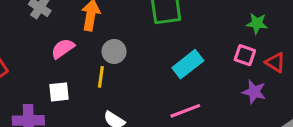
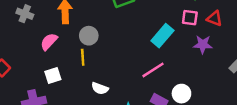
cyan rectangle: (188, 64) -> (162, 36), moved

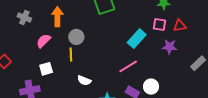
red triangle: (214, 18) -> (180, 26), turned -32

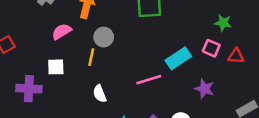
purple star: (170, 47) -> (205, 89), moved
pink line: (128, 66) -> (149, 80), moved
white semicircle: (84, 80) -> (100, 94), turned 32

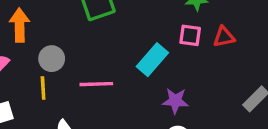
pink line: (149, 80) -> (96, 84), moved, turned 30
purple star: (205, 89) -> (175, 101), moved

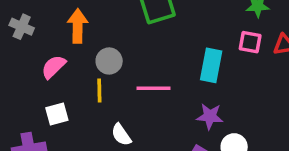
cyan rectangle: (152, 60) -> (211, 65), turned -32
purple star: (175, 101) -> (210, 116), moved

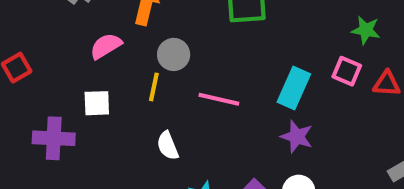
purple star: (210, 116) -> (297, 137), moved

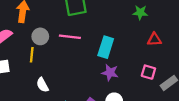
pink square: (347, 71) -> (148, 72), moved
pink line: (219, 99) -> (70, 37), moved

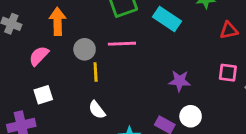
cyan rectangle: (106, 47) -> (167, 19), moved, turned -65
yellow line: (32, 55) -> (96, 72), moved

